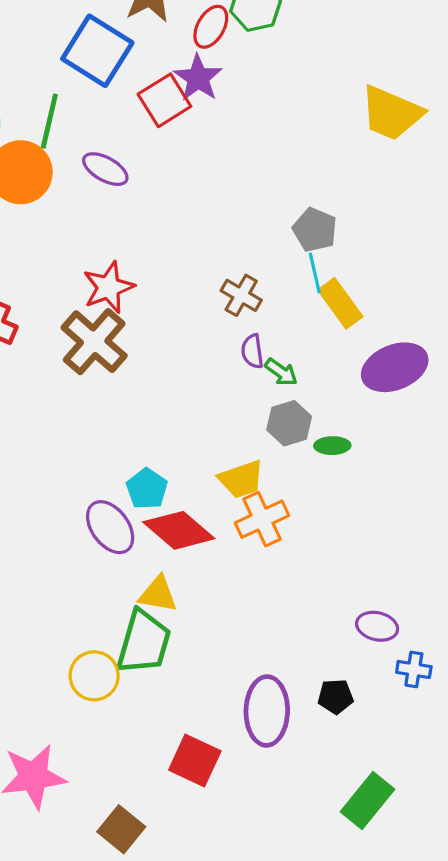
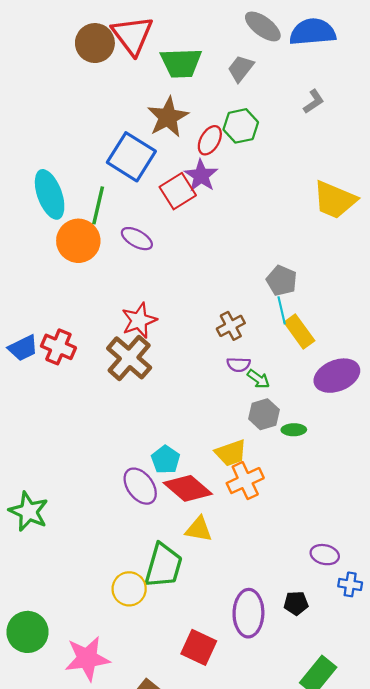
brown cross: (241, 295) -> (231, 326), turned 32
purple semicircle: (252, 351) -> (239, 365), turned -80
yellow triangle: (158, 594) -> (199, 529), moved

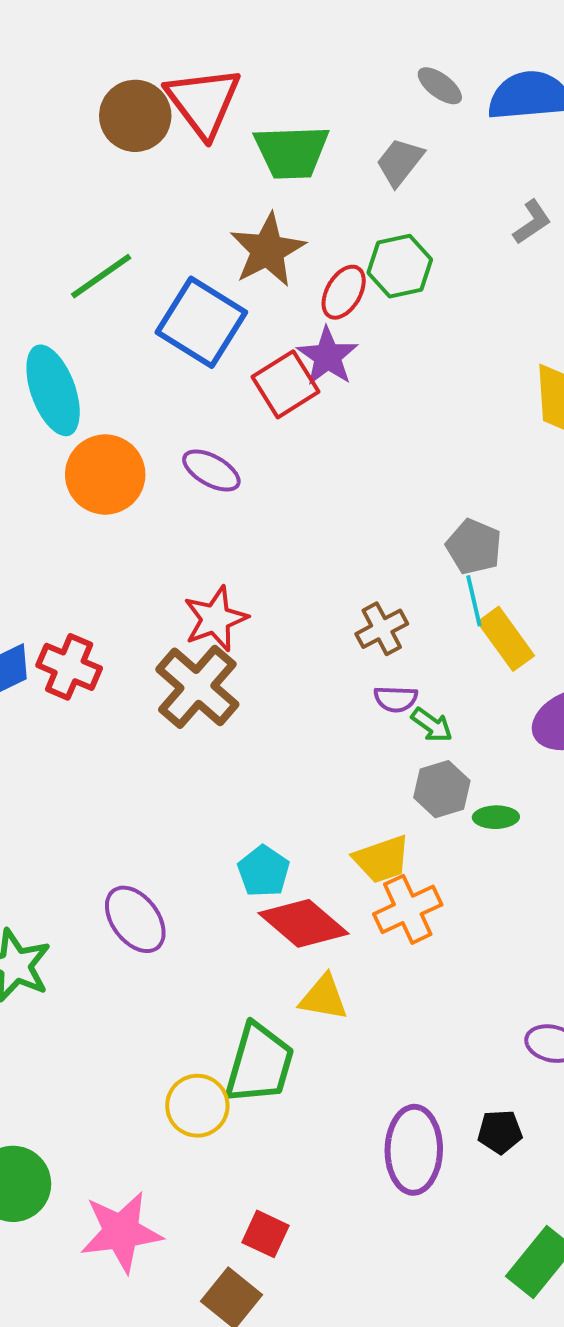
gray ellipse: (263, 26) -> (440, 86), size x0.7
green line: (98, 205) -> (101, 276), moved, turned 42
purple ellipse: (140, 486) -> (135, 919), moved
red square: (199, 647) -> (265, 1234), moved, size x0.7

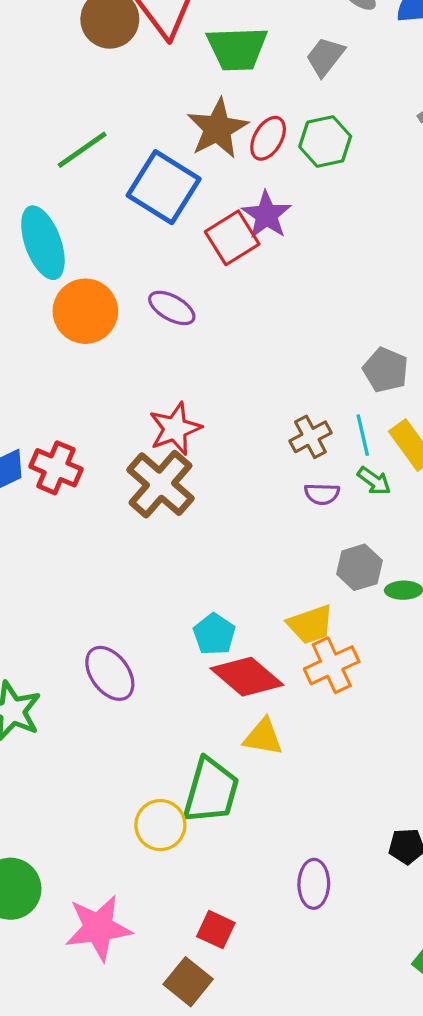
red ellipse: (344, 292) -> (268, 138), moved
cyan line: (474, 601) -> (363, 435), moved
green arrow: (432, 725) -> (374, 481), moved
purple ellipse: (414, 1150) -> (314, 884), moved, size x0.7

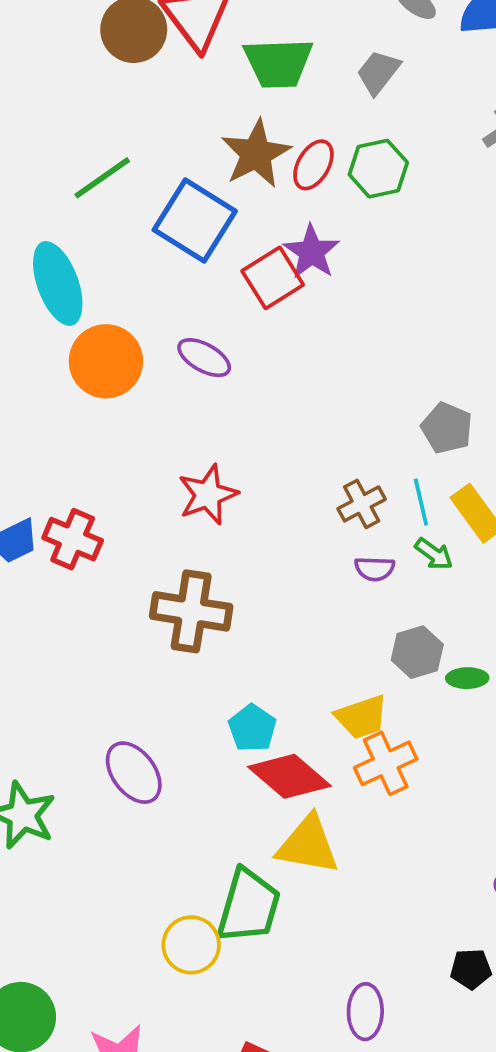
brown cross: (160, 484) -> (191, 611), moved, turned -32
yellow triangle: (263, 737) -> (308, 845), size x1.4

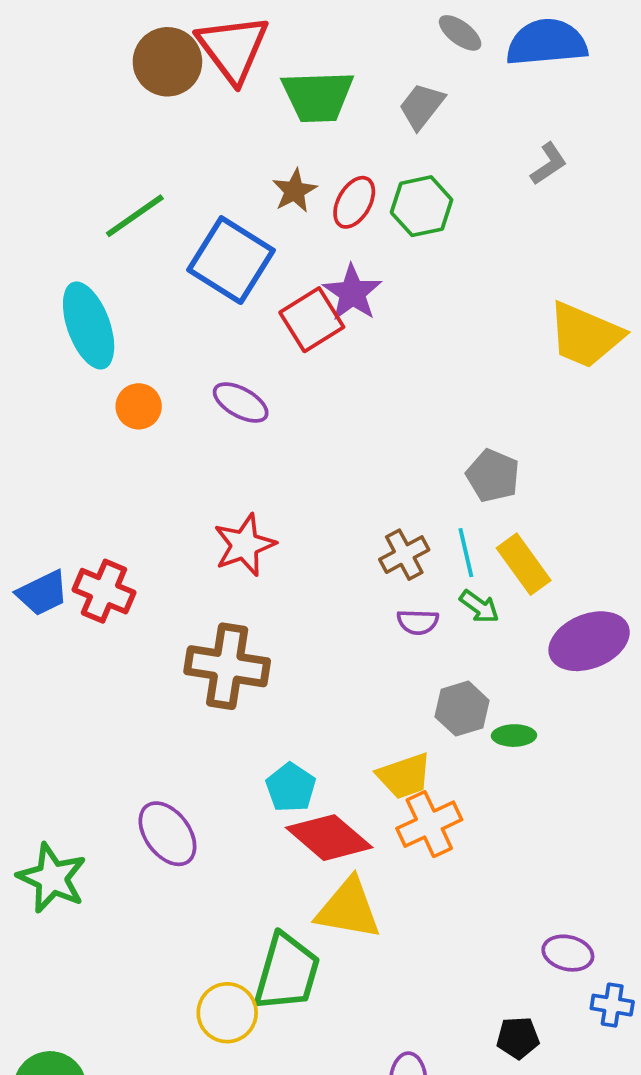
brown star: (256, 154) -> (295, 191), size x0.6
orange circle: (106, 361) -> (139, 406), size x0.6

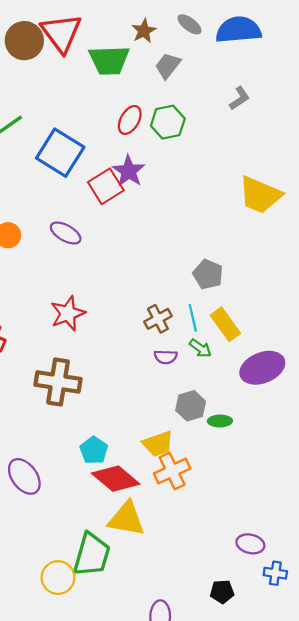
brown star: (295, 191) -> (144, 31), moved

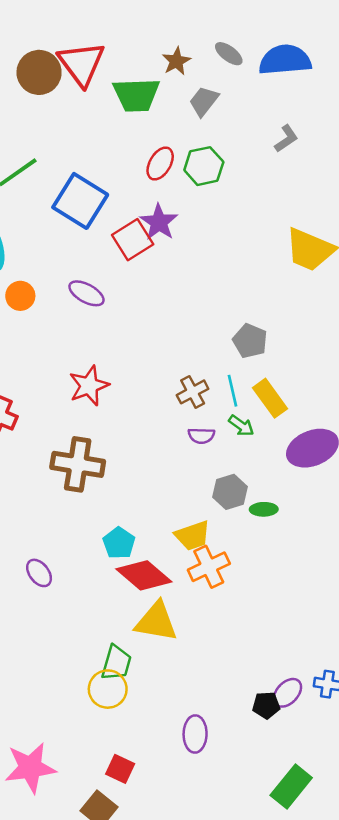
purple ellipse: (24, 476) -> (39, 573), size x0.7
purple ellipse: (250, 544) -> (287, 693), moved, turned -60
green trapezoid: (92, 555) -> (116, 663), size x0.7
yellow circle: (58, 578) -> (108, 689), moved

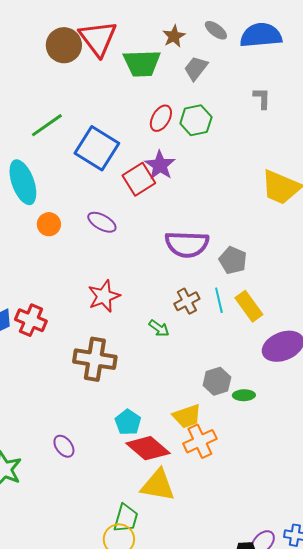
gray L-shape: (286, 139) -> (262, 98), turned -55
green arrow: (241, 426) -> (159, 328), moved
purple semicircle: (201, 436) -> (187, 244), moved, size x2.0

